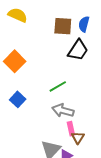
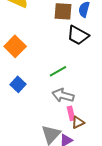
black trapezoid: (78, 50) -> (78, 35), turned 85
brown triangle: (78, 138) -> (78, 122), turned 32

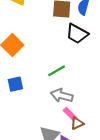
blue square: (18, 84) -> (15, 84), turned 35
pink rectangle: (71, 113) -> (70, 114), turned -32

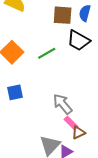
green line: (57, 71) -> (47, 53), moved
gray arrow: (62, 95) -> (63, 104), turned 35

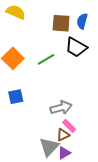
gray arrow: (63, 104) -> (61, 108), turned 115
brown triangle: (78, 133) -> (63, 135), moved

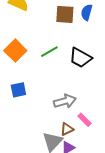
black trapezoid: (76, 47) -> (80, 58), moved
pink rectangle: (69, 126) -> (85, 120), moved

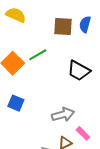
green line: (49, 52) -> (38, 55), moved
blue square: (18, 90) -> (16, 103), turned 35

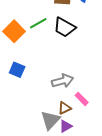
black trapezoid: (79, 71) -> (65, 27), moved

